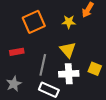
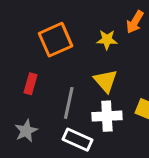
red rectangle: (17, 52) -> (30, 84), turned -64

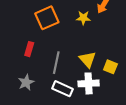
yellow triangle: (105, 81) -> (88, 59), moved
white cross: (107, 116) -> (89, 83), moved

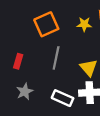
red rectangle: (29, 49) -> (18, 61), moved
gray line: (56, 63) -> (56, 58), moved

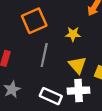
yellow star: (84, 24) -> (73, 34), moved

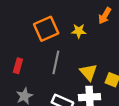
yellow star: (73, 34) -> (79, 31), moved

